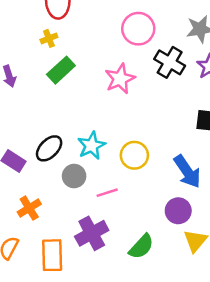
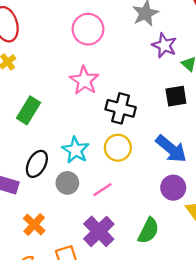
black cross: (170, 62) -> (121, 108), moved
green rectangle: (61, 70) -> (28, 110), moved

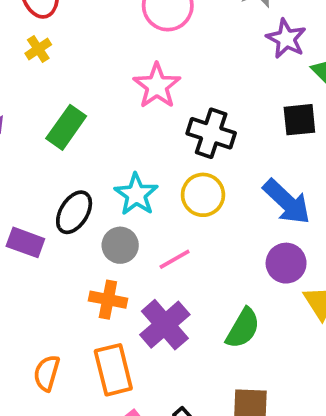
orange cross: (34, 225) -> (108, 300), moved, turned -35

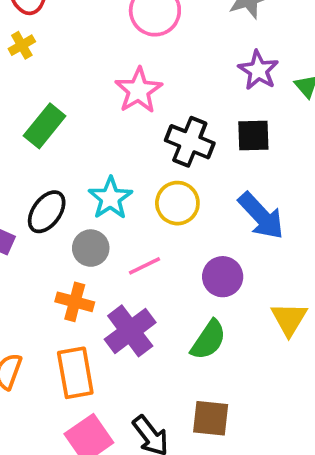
purple star: (286, 39) -> (258, 70), moved
black square: (299, 120) -> (253, 135), moved
purple circle: (286, 263) -> (223, 277), moved

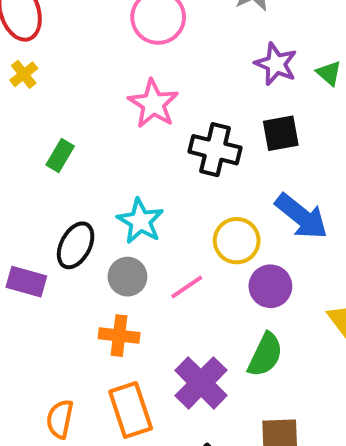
green rectangle: (45, 126) -> (60, 156), size x0.7
yellow circle: (177, 203) -> (237, 241), moved
purple cross: (130, 331) -> (201, 383), moved

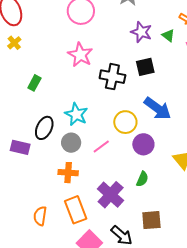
green semicircle: (265, 355) -> (142, 179), size x0.7

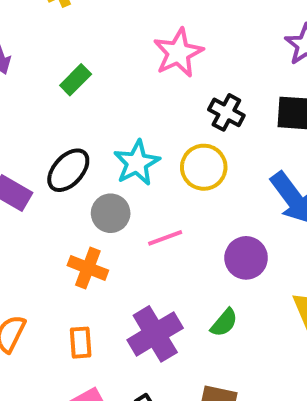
black cross: (112, 77) -> (226, 112), size x0.7
yellow circle: (125, 122) -> (204, 167), moved
orange rectangle: (76, 210) -> (81, 343), size x0.6

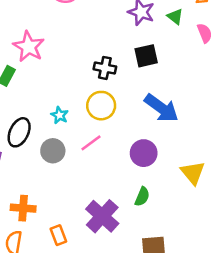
pink star: (178, 53) -> (29, 47), moved
cyan star: (137, 163) -> (59, 115), size x0.6
pink line: (165, 238) -> (91, 143), moved
orange cross: (88, 268) -> (23, 208), moved

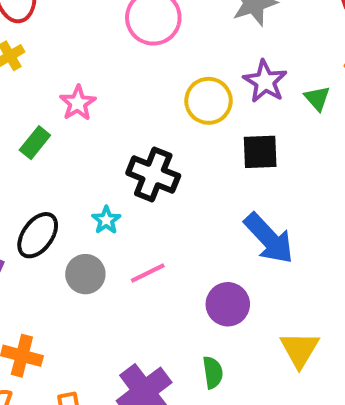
pink star: (29, 47) -> (78, 103), size x0.7
black cross: (105, 68) -> (153, 174), moved, size x1.4
yellow circle: (101, 106) -> (208, 101), moved
green semicircle: (142, 197) -> (213, 372), turned -42

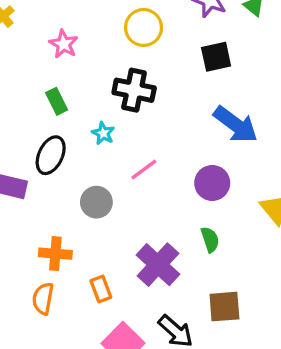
yellow circle: (208, 101) -> (144, 27), moved
green rectangle: (35, 143) -> (57, 101), moved, turned -55
gray circle: (85, 274) -> (96, 202), moved

